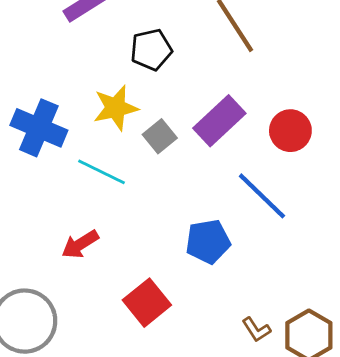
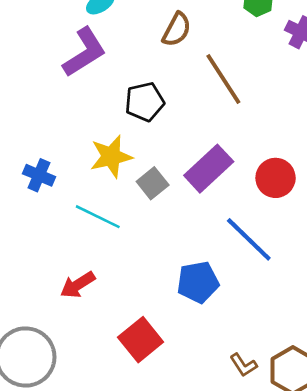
blue cross: (39, 128) -> (39, 175), size x0.6

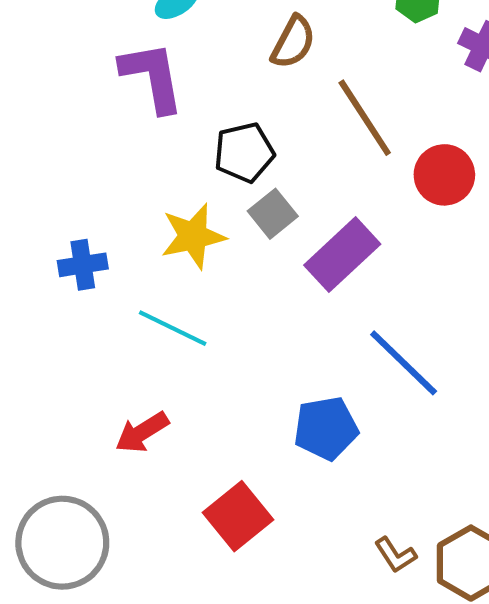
purple L-shape: (84, 52) -> (152, 77), turned -68
blue cross: (39, 175) -> (83, 265), turned -32
red circle: (276, 178) -> (444, 175), moved
gray square: (153, 183) -> (273, 214), moved

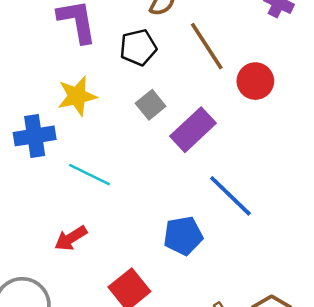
black pentagon: (244, 152) -> (138, 47), moved
yellow star: (193, 236) -> (77, 96), moved
blue cross: (83, 265) -> (35, 136), size x1.4

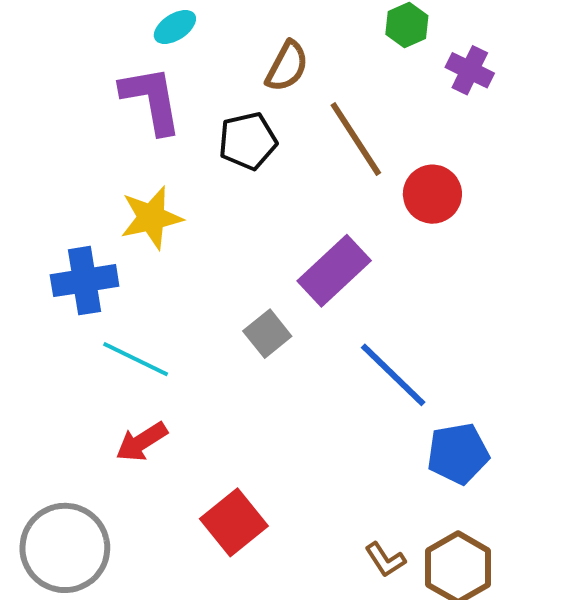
gray square: (151, 105) -> (267, 334), moved
cyan line: (90, 175) -> (136, 359), moved
blue pentagon: (183, 236) -> (458, 454), moved

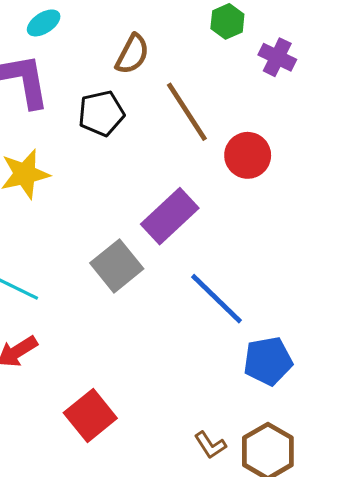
gray square: (267, 334) -> (117, 266), size x1.4

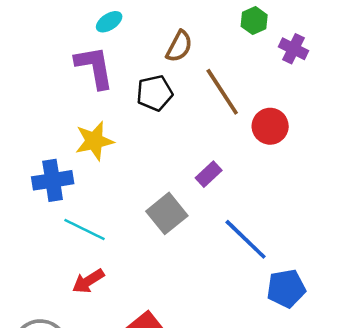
purple rectangle: (170, 216) -> (209, 174), size x0.6

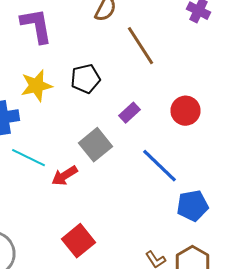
black pentagon: (155, 93) -> (86, 79), moved
red circle: (270, 126) -> (186, 111), moved
red arrow: (88, 281) -> (64, 176), moved

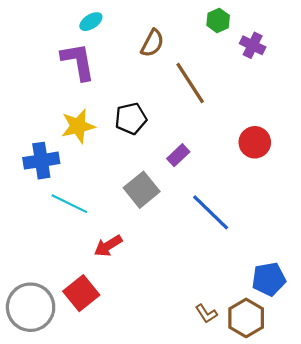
red circle: (186, 111) -> (255, 142), moved
red arrow: (64, 176) -> (108, 246), moved
blue pentagon: (192, 206) -> (269, 279), moved
red square: (78, 241) -> (81, 293), moved

